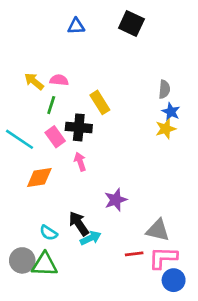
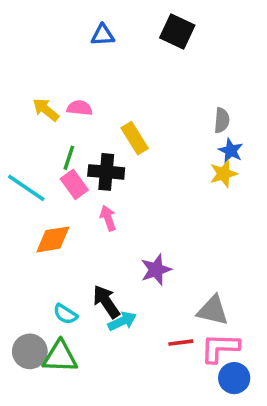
green line: (51, 105) -> (69, 158), moved

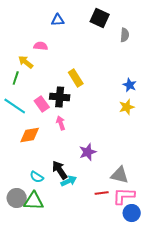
pink semicircle: (80, 108) -> (41, 46), moved
gray semicircle: (222, 120) -> (125, 35), moved
green line: (69, 158) -> (16, 78), moved
yellow star: (224, 174) -> (127, 107), moved

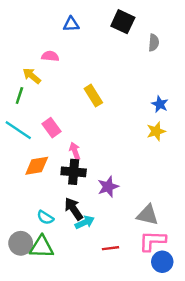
black cross: (60, 97) -> (74, 172), moved
red line: (102, 193) -> (111, 248), moved

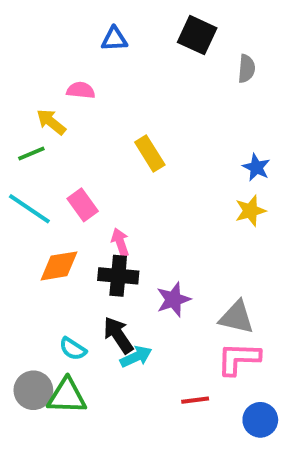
green line: (19, 96) -> (31, 153), turned 49
gray triangle: (147, 215) -> (237, 317), moved
pink L-shape: (152, 241) -> (239, 359), moved
red line: (111, 248) -> (195, 400), moved

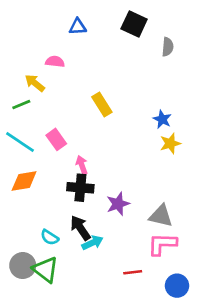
blue star: (256, 167) -> (162, 119), moved
orange diamond: (59, 266) -> (24, 181), moved
green triangle: (67, 396) -> (46, 270), turned 36

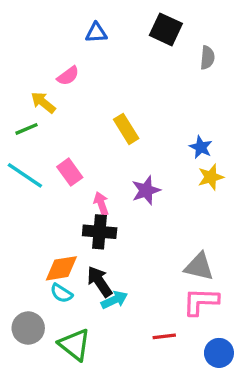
pink semicircle: (55, 62) -> (68, 76), turned 138
orange diamond: (24, 181) -> (61, 268), moved
purple star: (118, 204) -> (146, 190), moved
green triangle: (46, 270) -> (75, 345), moved

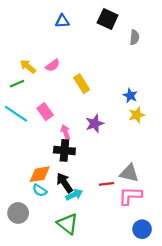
pink semicircle: (68, 76) -> (53, 65), moved
red line: (164, 336) -> (106, 184), moved
green triangle: (75, 345) -> (68, 224), moved

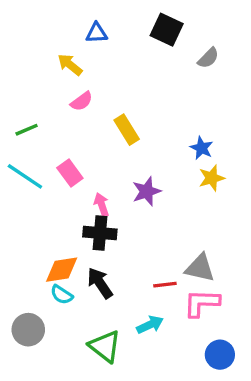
gray semicircle: (135, 37) -> (208, 58), turned 40
yellow arrow: (28, 66) -> (70, 65), moved
cyan arrow: (74, 195) -> (150, 325), moved

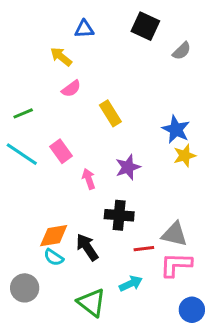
blue star: (202, 148) -> (176, 129), size x1.4
black cross: (100, 233) -> (119, 215), moved

